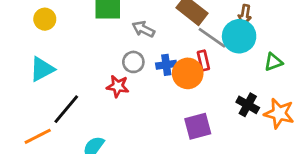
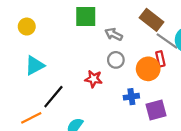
yellow circle: (45, 19) -> (27, 27), moved
gray circle: (133, 62) -> (116, 60), moved
blue cross: (166, 65) -> (131, 97), moved

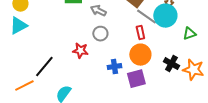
cyan triangle: (35, 66) -> (18, 26), moved
orange circle: (148, 69) -> (140, 55), moved

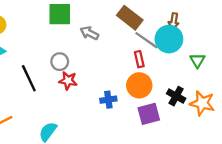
gray circle: (100, 34) -> (60, 62), moved
green triangle: (189, 34) -> (197, 60), turned -40
black line: (44, 67) -> (29, 78), moved, turned -65
purple square: (136, 79) -> (149, 114), moved

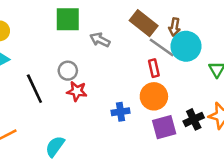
brown arrow: (174, 21) -> (174, 27), moved
black cross: (176, 96) -> (194, 119), moved, turned 36

